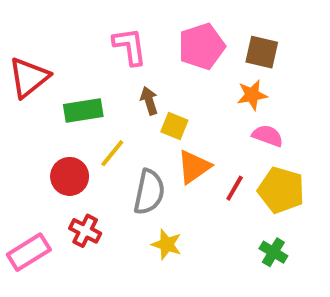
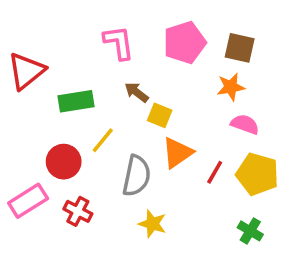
brown arrow: (149, 101) -> (136, 92), turned -35
pink rectangle: (29, 252) -> (28, 201), moved

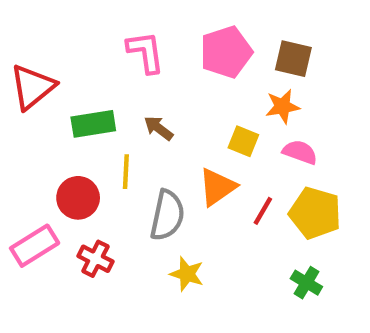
brown arrow: (136, 92) -> (159, 128), moved
yellow square: (160, 115) -> (243, 141), moved
yellow line: (103, 140) -> (126, 172), turned -36

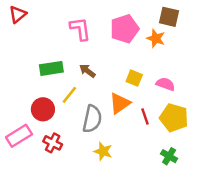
brown square: (293, 59) -> (169, 17), moved
red triangle: (32, 87) -> (18, 14), moved, size x0.7
orange star: (283, 106) -> (156, 38), moved, turned 30
yellow line: (126, 172) -> (69, 95), turned 36
red line: (263, 211) -> (145, 117), turned -49

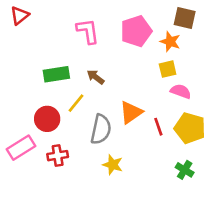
yellow square: (134, 78) -> (168, 69), moved, turned -35
red cross: (53, 143) -> (58, 156), turned -36

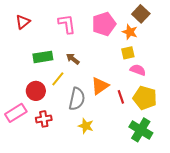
red triangle: (20, 15) -> (23, 22), moved
brown square: (185, 18) -> (141, 14), turned 30
green cross: (185, 170) -> (141, 130), size x1.6

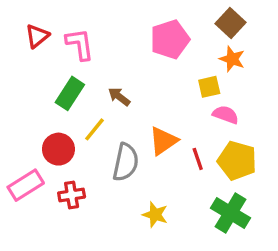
pink L-shape: (67, 24) -> (80, 44), moved
orange star: (130, 32) -> (232, 59), moved
green rectangle: (43, 57) -> (70, 93), turned -48
yellow star: (86, 126) -> (155, 215), moved

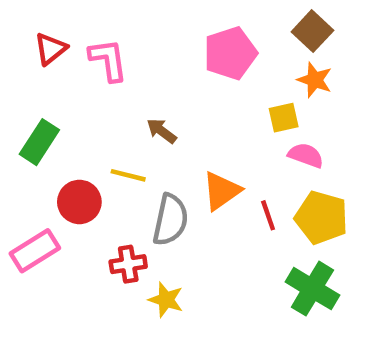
green rectangle: (70, 93) -> (39, 142), moved
yellow line: (95, 129) -> (128, 175), turned 65
red cross: (72, 195) -> (128, 264), moved
yellow star: (155, 215) -> (166, 300), moved

